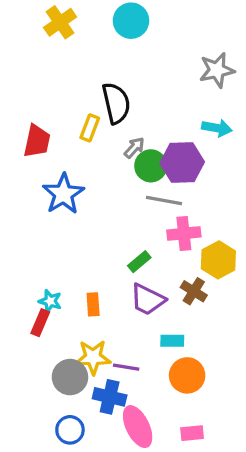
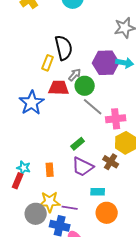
red trapezoid: (37, 141) -> (59, 88), moved, turned -100
purple hexagon: (182, 163) -> (106, 63), moved
gray line: (164, 201) -> (93, 107), turned 30
pink cross: (184, 234) -> (116, 119), moved

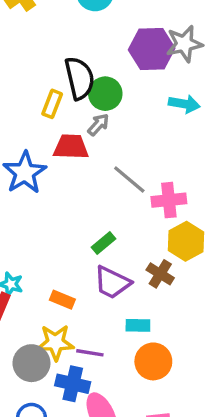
purple hexagon: (106, 63) -> (152, 49), moved
green circle: (85, 86) -> (105, 94), moved
orange rectangle: (50, 170) -> (62, 300), moved, turned -64

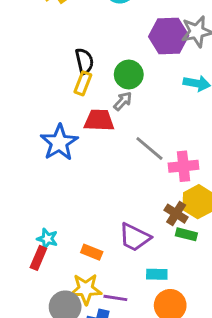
black semicircle: (80, 78) -> (84, 61), moved, size x0.7
green rectangle: (104, 243) -> (186, 234), moved, turned 54
brown cross: (160, 274) -> (176, 214), moved

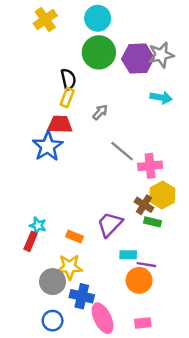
green circle: (129, 74) -> (99, 52), moved, size x1.4
red trapezoid: (99, 120) -> (60, 124), moved
purple trapezoid: (135, 237) -> (110, 224), turned 108
purple line: (115, 298) -> (146, 265), moved

